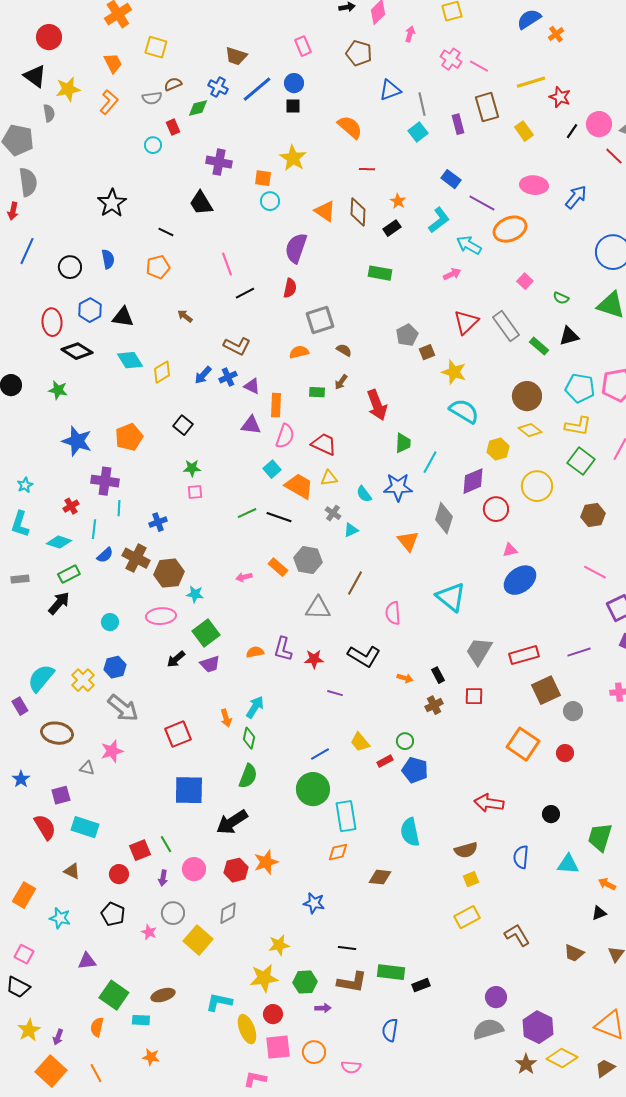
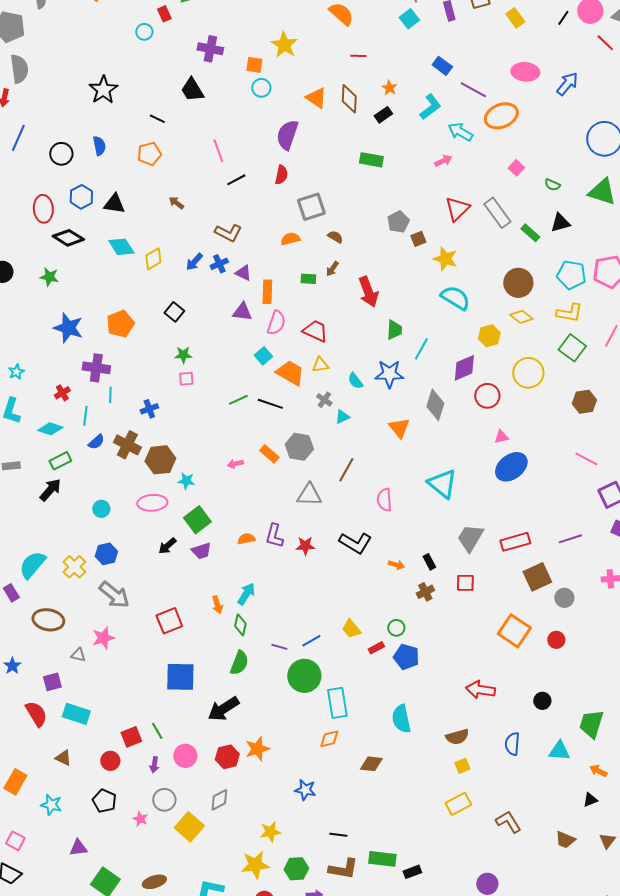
purple line: (335, 693) -> (279, 647), moved

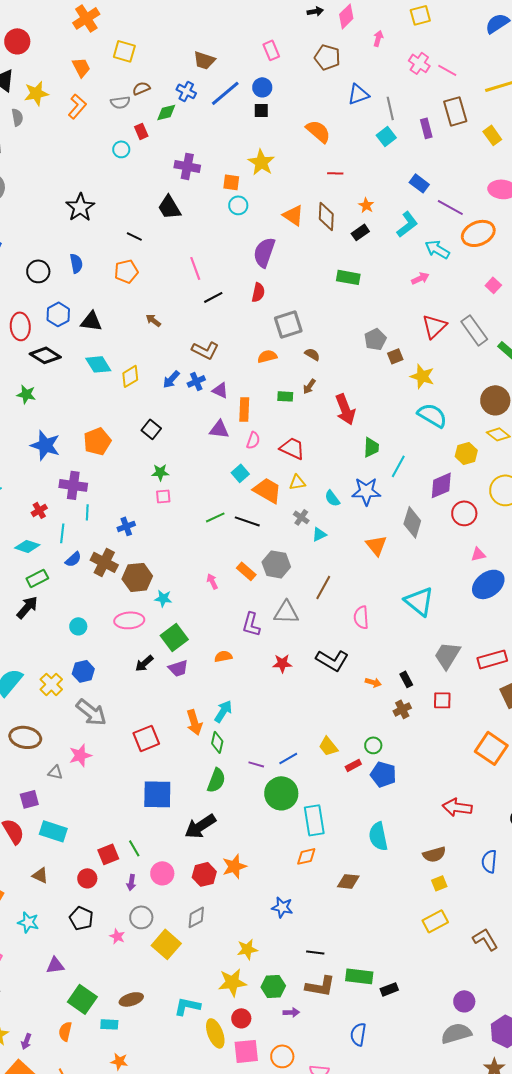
pink semicircle: (276, 323) -> (253, 440), size x0.7
pink arrow: (235, 464) -> (212, 581), turned 77
purple L-shape: (274, 536) -> (251, 624), moved
orange arrow: (217, 605) -> (194, 722), size x1.4

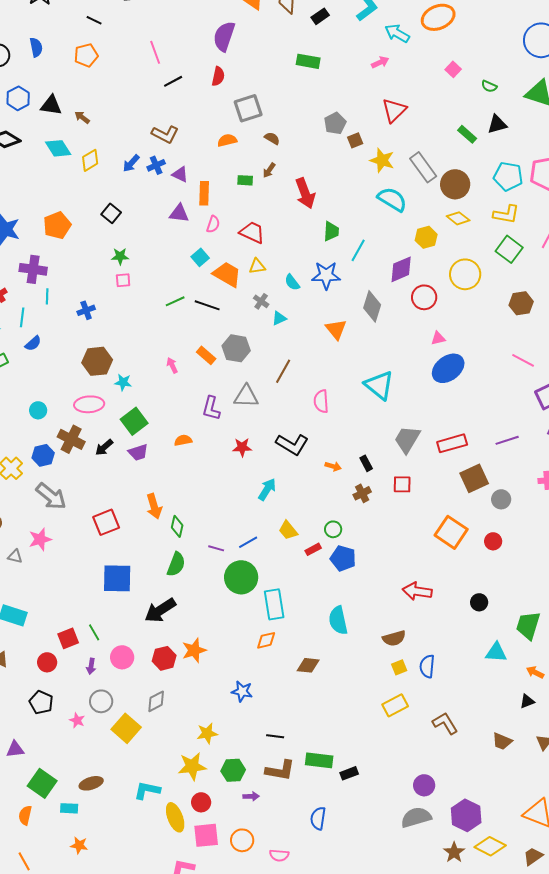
brown arrow: (153, 320) -> (82, 117), moved
gray rectangle: (474, 330) -> (423, 167), moved
brown cross: (104, 562) -> (71, 439), moved
cyan arrow: (223, 711) -> (267, 489), moved
blue semicircle: (489, 861) -> (427, 666), moved

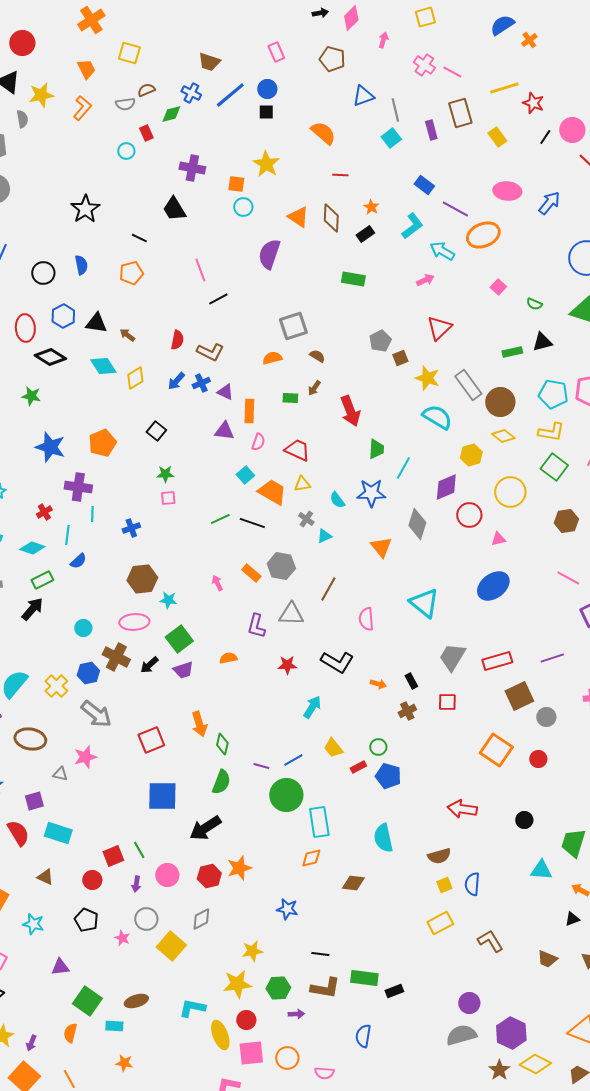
red semicircle: (218, 76) -> (177, 340), moved
green rectangle: (467, 134) -> (512, 352), turned -54
pink triangle: (438, 338) -> (498, 539), moved

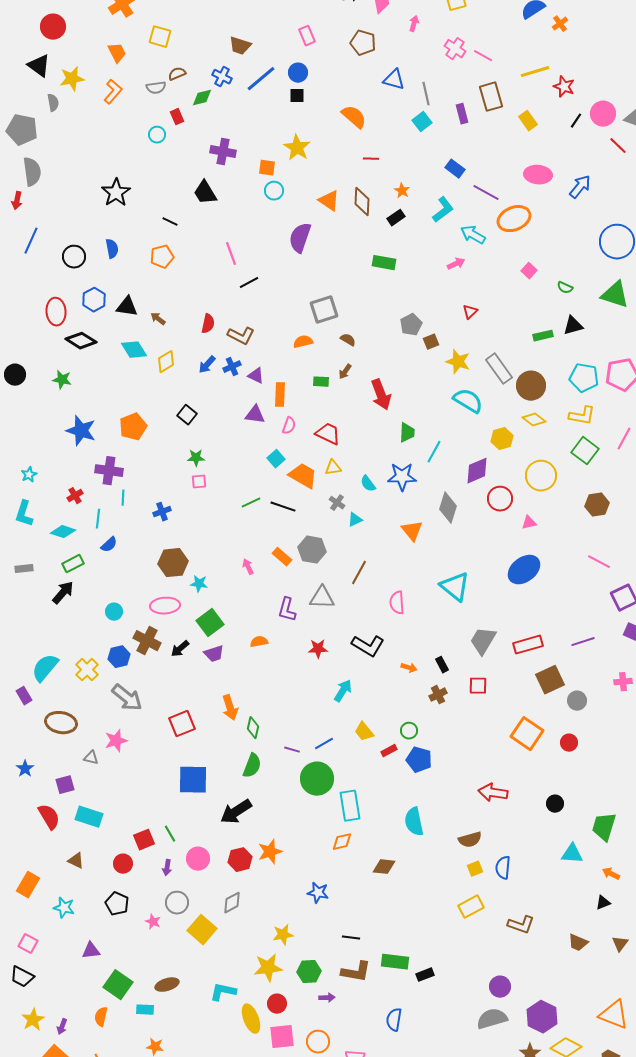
blue triangle: (363, 96) -> (394, 80), turned 35
red triangle: (439, 328) -> (470, 312), size x0.6
brown L-shape: (490, 941) -> (521, 925), turned 140

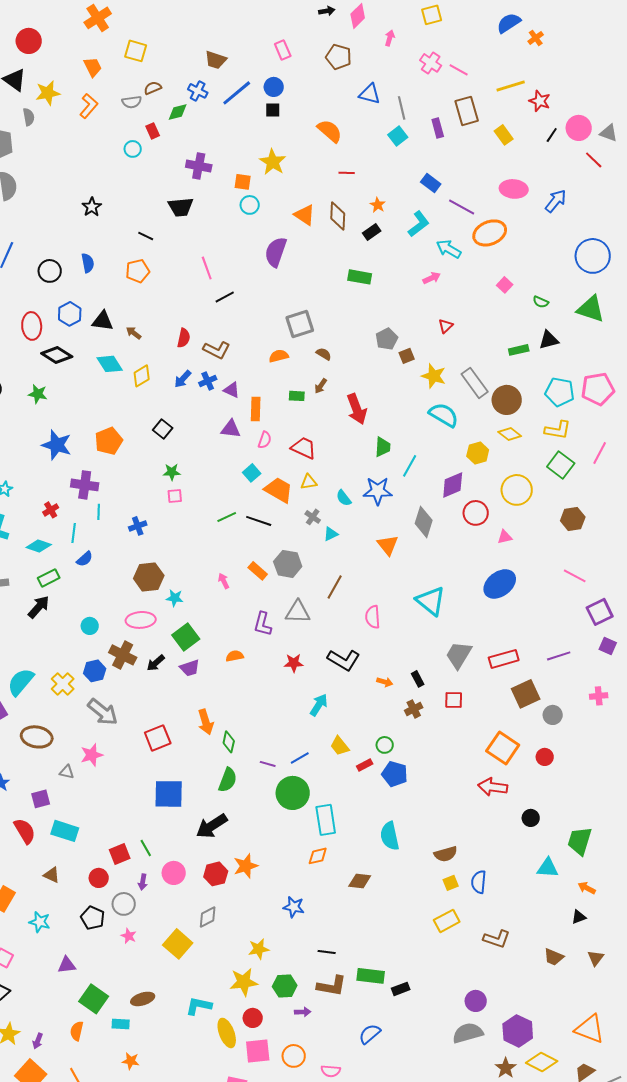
black star: (116, 193) -> (92, 207), size x0.7
black trapezoid: (205, 193) -> (181, 207), turned -64
red arrow: (493, 793) -> (493, 787), moved
gray circle: (177, 903) -> (124, 904), moved
blue semicircle: (394, 1020) -> (370, 1034), turned 40

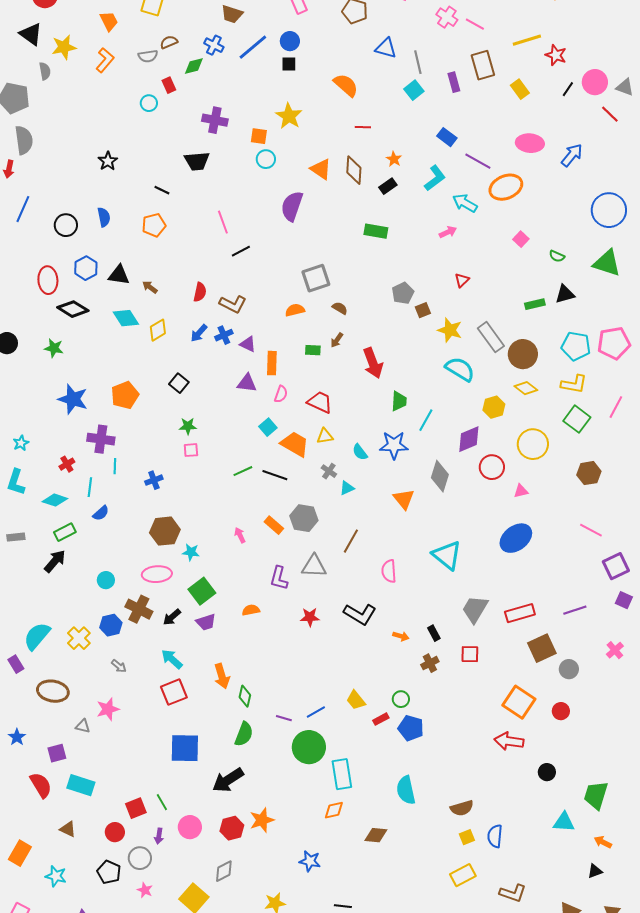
pink cross: (599, 696) -> (615, 650), turned -36
cyan arrow: (319, 705) -> (172, 659), moved, turned -80
gray arrow: (103, 712) -> (119, 666), size x0.5

